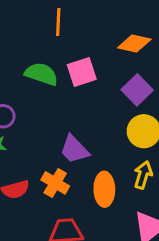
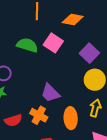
orange diamond: (134, 44) -> (73, 19), moved
pink square: (82, 72) -> (53, 43), turned -36

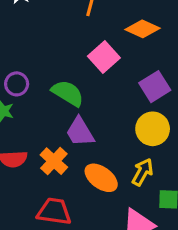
green semicircle: (27, 45) -> (68, 93), moved
orange ellipse: (71, 118) -> (101, 178), turned -65

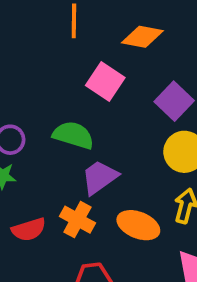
purple trapezoid: (80, 132) -> (100, 177), turned 100

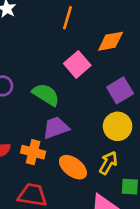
orange diamond: (142, 37) -> (111, 41), turned -36
orange cross: (77, 220) -> (33, 152), turned -30

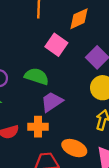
orange ellipse: (73, 167) -> (74, 148), moved

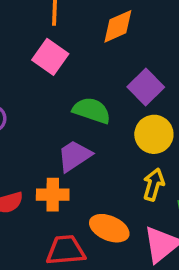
pink square: (56, 45) -> (50, 57), moved
green semicircle: (37, 76) -> (92, 110), moved

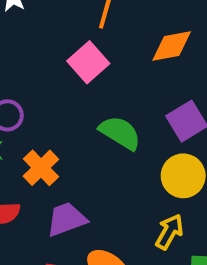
purple trapezoid: (74, 156) -> (66, 219), moved
orange cross: (53, 195) -> (41, 168), moved, turned 32

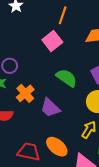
purple trapezoid: (66, 219) -> (50, 108), moved, turned -120

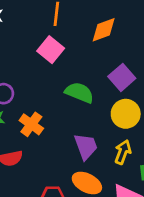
purple trapezoid: (50, 108) -> (86, 146), moved, turned -140

